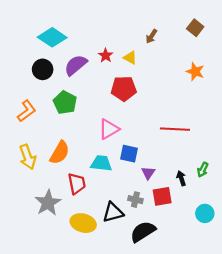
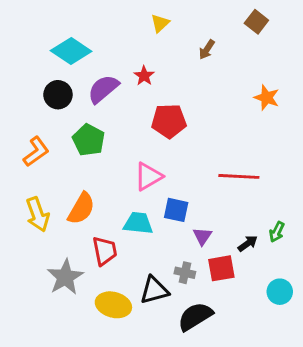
brown square: (195, 28) -> (256, 22), moved
yellow triangle: (130, 58) -> (160, 23), moved, turned 48
black arrow: (181, 178) -> (248, 244), turned 72

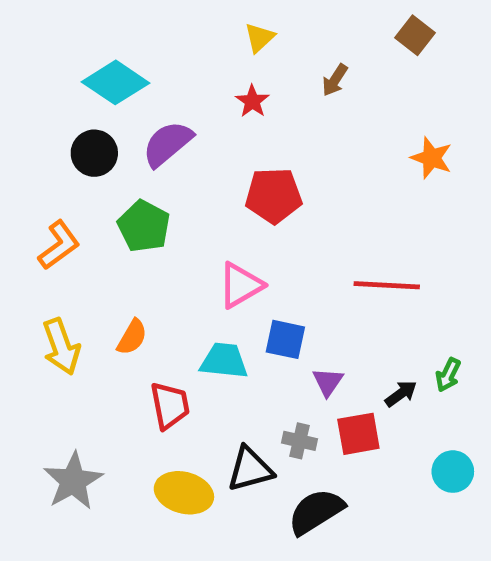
red star: (144, 76) -> (252, 101), moved
orange semicircle: (81, 209) -> (132, 337), size x0.7
gray star: (65, 277) -> (73, 481), moved

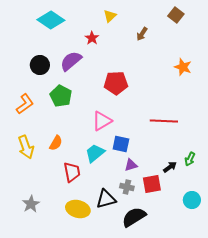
cyan diamond: (116, 82) -> (51, 20), moved
red star: (252, 101) -> (92, 38), moved
cyan trapezoid: (224, 361) -> (95, 153), turned -45
purple triangle: (328, 382) -> (131, 165), moved, turned 40
gray star: (73, 481) -> (31, 204), size x0.7

